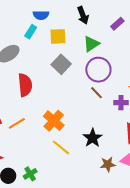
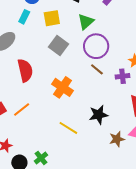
orange cross: (54, 121) -> (62, 87), moved
black star: (93, 138) -> (99, 115), turned 30

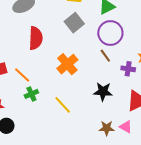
orange line: (22, 110) -> (22, 75), turned 66
black star: (99, 115) -> (103, 92), moved
green cross: (41, 158) -> (31, 94), moved

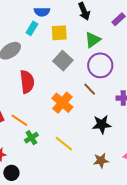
brown line: (105, 56) -> (90, 89), moved
brown star: (107, 128) -> (101, 161), moved

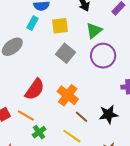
red semicircle: (27, 82) -> (35, 89), moved, turned 45
brown line: (90, 89) -> (81, 117), moved

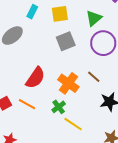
gray square: (66, 53) -> (66, 41), turned 30
brown line: (81, 117) -> (94, 77), moved
green cross: (39, 132) -> (59, 107), moved

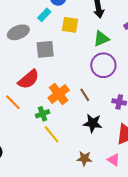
gray square: (66, 41) -> (45, 49), moved

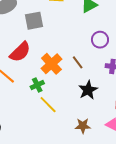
purple circle: (103, 65) -> (100, 40), moved, size x0.7
black star: (93, 123) -> (88, 90), turned -30

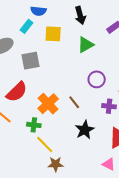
green cross: (37, 85) -> (34, 125), turned 32
brown star: (83, 126) -> (56, 164), moved

